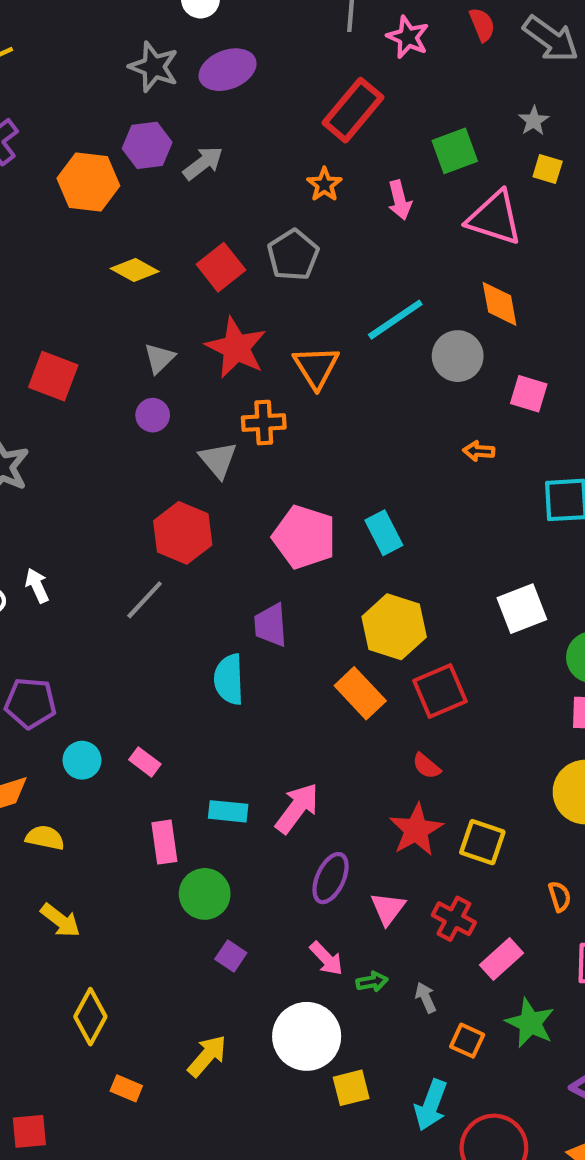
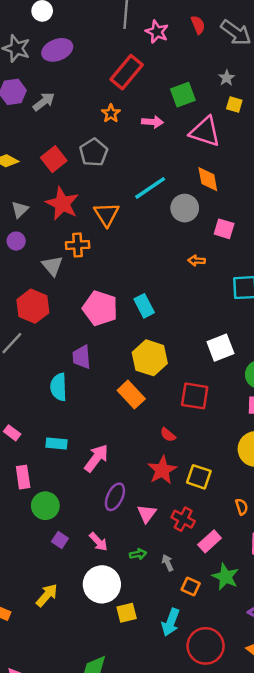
pink arrow: (400, 200) -> (152, 122), turned -72
red square: (440, 691) -> (195, 396), moved, turned 32
cyan rectangle: (228, 811) -> (56, 443), moved
pink arrow: (326, 959) -> (98, 542), moved

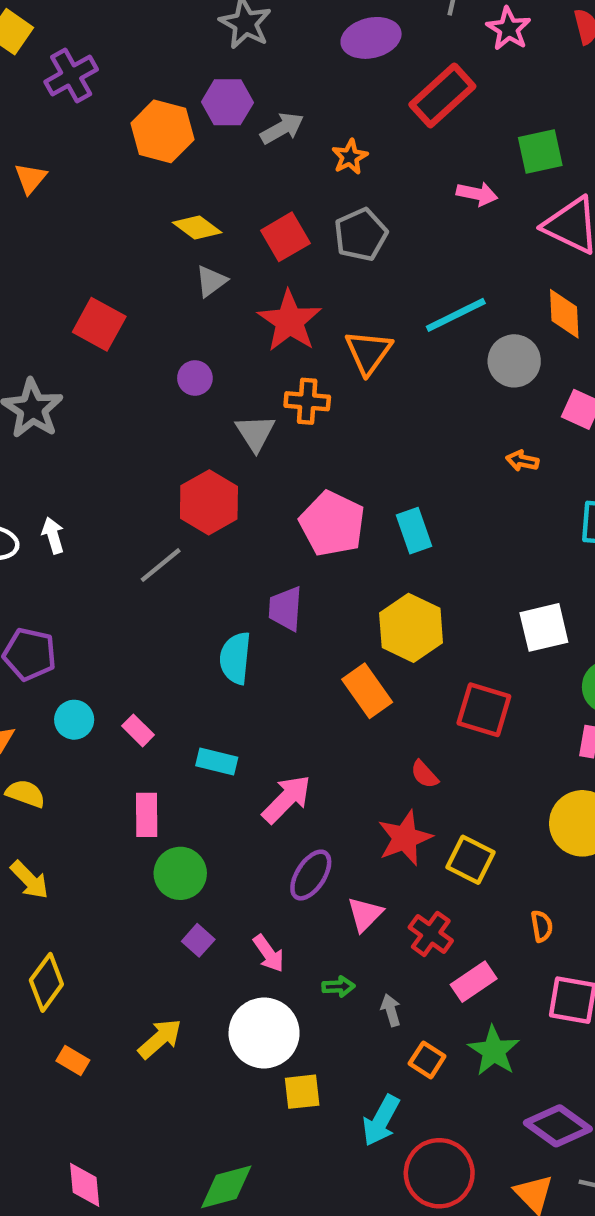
purple ellipse: (57, 50) -> (371, 38), moved
orange star: (111, 113) -> (350, 157), moved
gray triangle: (20, 210) -> (211, 281), moved

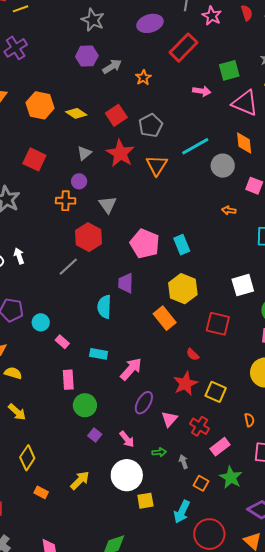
orange hexagon: (162, 131) -> (40, 105), moved
gray pentagon: (361, 235) -> (151, 125), moved
gray triangle: (211, 281) -> (84, 153), moved
orange cross: (307, 401) -> (66, 201), moved
cyan circle: (74, 720) -> (41, 322), moved

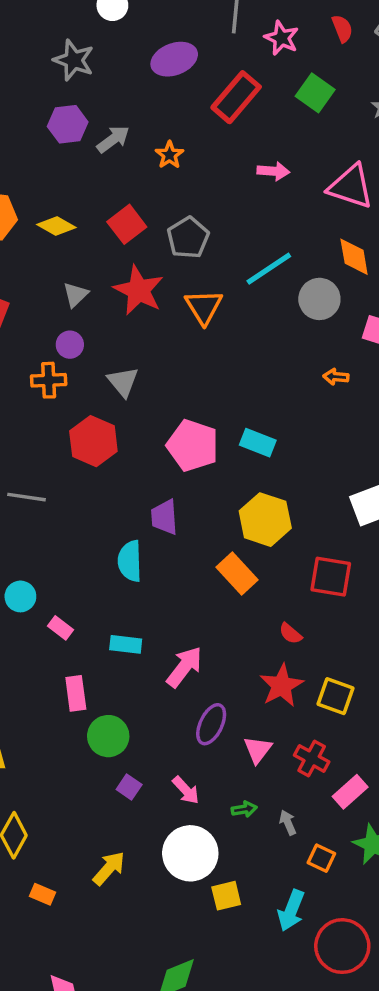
green square: (229, 70) -> (315, 93), moved, turned -35
cyan rectangle: (182, 245) -> (258, 443), turned -42
gray line: (68, 267) -> (27, 497), moved, turned 55

